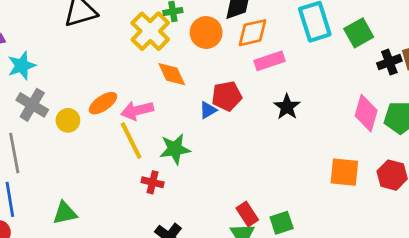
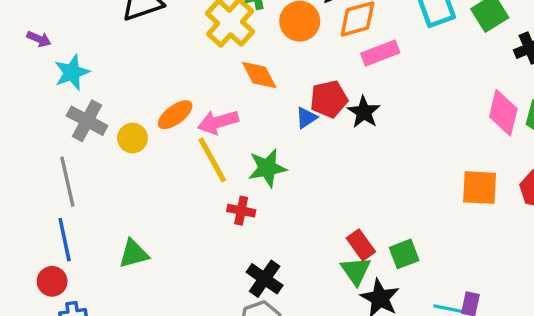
black star: (287, 107) -> (364, 112), moved

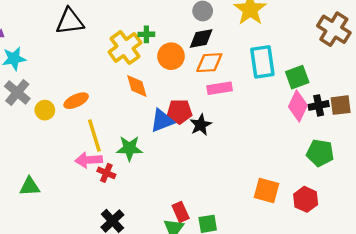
pink diamond: (503, 113) -> (298, 106), moved
blue triangle: (306, 118) -> (162, 121), size x1.6
pink arrow: (218, 122) -> (89, 160), moved

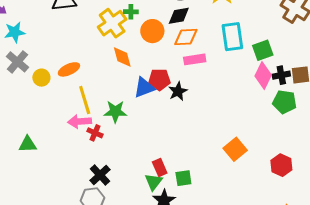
green pentagon: (320, 153) -> (284, 102), moved
orange square: (267, 190) -> (235, 149), turned 35
red hexagon: (306, 199) -> (281, 165), moved

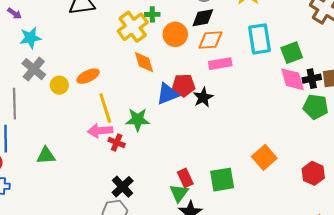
pink diamond: (263, 76) -> (293, 79), turned -40
green square: (183, 178) -> (222, 180), moved, size x1.4

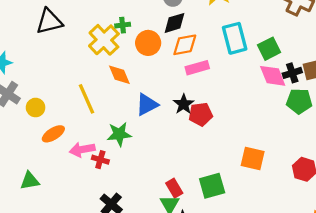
orange ellipse: (88, 76) -> (53, 134), moved
red pentagon: (183, 85) -> (201, 114), moved
yellow line: (105, 108) -> (86, 99), moved
orange square: (264, 157) -> (253, 159), turned -30

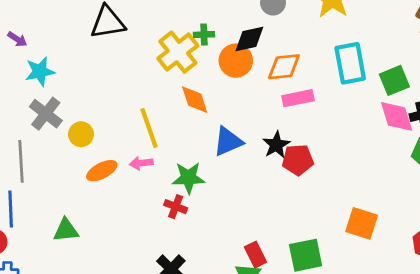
black diamond: (174, 23) -> (249, 39), moved
pink arrow: (82, 150) -> (141, 163), moved, size x0.7
red cross: (100, 160) -> (176, 207), moved

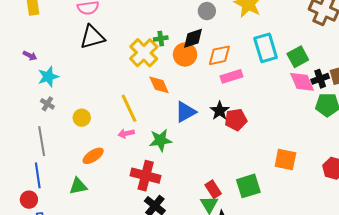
gray cross: (46, 114) -> (47, 104), moved, size x0.6
orange ellipse: (102, 171) -> (93, 156), moved
red cross: (176, 207) -> (146, 176), moved, size x1.8

